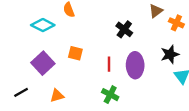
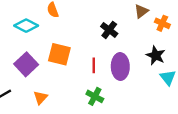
orange square: (75, 53) -> (59, 54), size x1.5
black star: (170, 54) -> (156, 55), turned -30
orange triangle: (57, 96) -> (41, 97), turned -32

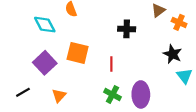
cyan diamond: (26, 26) -> (45, 25), turned 35
black cross: (109, 30) -> (127, 29), turned -35
purple ellipse: (120, 66) -> (141, 94), moved

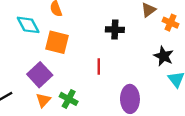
orange square: (78, 53) -> (57, 42), moved
purple square: (45, 63) -> (40, 75), moved
green cross: (112, 94) -> (69, 99), moved

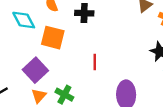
black cross: (115, 30) -> (84, 13), moved

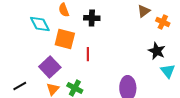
red line: (95, 62) -> (88, 54), moved

